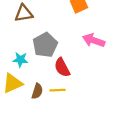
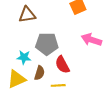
gray pentagon: (45, 45) -> (47, 44), turned 30
brown semicircle: (37, 91) -> (39, 73), moved

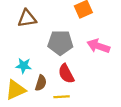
gray pentagon: (47, 44) -> (60, 43), moved

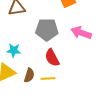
brown semicircle: (41, 83) -> (29, 75), moved

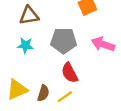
cyan star: (14, 50) -> (25, 45), moved
yellow line: (48, 78) -> (65, 97), turned -32

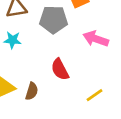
gray pentagon: (64, 41) -> (53, 20), moved
yellow line: (65, 97) -> (94, 95), moved

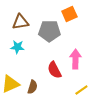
pink arrow: (96, 39) -> (75, 59), moved, turned 72

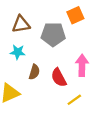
brown semicircle: (32, 87) -> (34, 72), moved
yellow line: (81, 90) -> (74, 100), moved

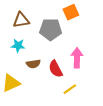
brown semicircle: (34, 72) -> (33, 64), turned 64

